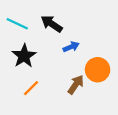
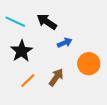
brown arrow: (76, 85) -> (56, 77), moved

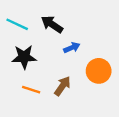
black star: (22, 51) -> (24, 57), turned 30
orange line: (28, 80) -> (31, 90), turned 63

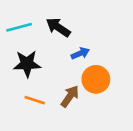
cyan line: (17, 24) -> (19, 27), turned -40
orange circle: (99, 71) -> (96, 79), moved

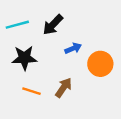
black arrow: (58, 27) -> (53, 25), turned -80
orange circle: (96, 79) -> (100, 64), moved

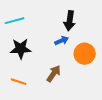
black arrow: (53, 25) -> (70, 21), moved, turned -36
orange line: (32, 91) -> (19, 82), moved

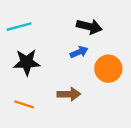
black arrow: (70, 21) -> (89, 27), turned -84
brown arrow: (54, 74) -> (69, 94), turned 54

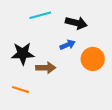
cyan line: (19, 27) -> (40, 15), moved
brown arrow: (69, 94) -> (46, 68), moved

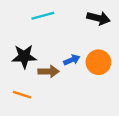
black arrow: (76, 23) -> (98, 18), moved
blue arrow: (68, 45) -> (72, 60), moved

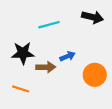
cyan line: (43, 16) -> (49, 25), moved
orange circle: (98, 62) -> (95, 75), moved

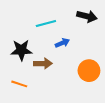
blue arrow: (68, 56) -> (62, 43), moved

